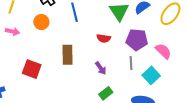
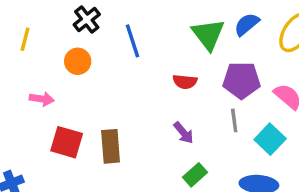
pink arrow: (13, 31) -> (42, 99), moved
brown rectangle: (67, 55) -> (111, 146), moved

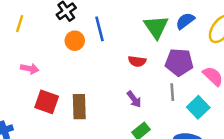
orange circle: (78, 61) -> (75, 41), moved

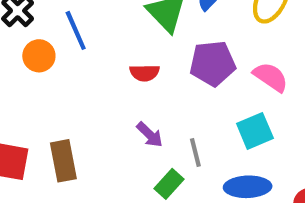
gray line: (172, 92) -> (195, 153), moved
cyan square: (198, 107) -> (255, 131), turned 30

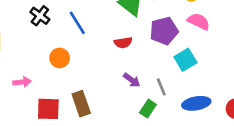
orange circle: (39, 56) -> (60, 58), moved
pink semicircle: (271, 77) -> (199, 21), moved
cyan square: (255, 131) -> (185, 60), moved

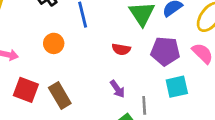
brown rectangle: (81, 104) -> (60, 95), turned -30

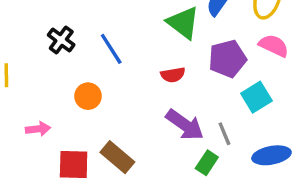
purple arrow: (117, 89) -> (185, 125), size x1.6

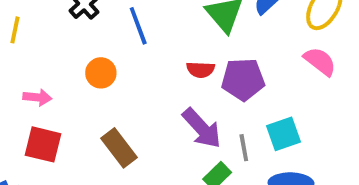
purple pentagon: (227, 59) -> (243, 79), moved
cyan square: (256, 97) -> (283, 134), moved
red square: (74, 164) -> (43, 144), moved

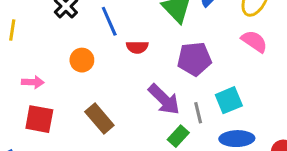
red semicircle: (201, 70) -> (137, 47), moved

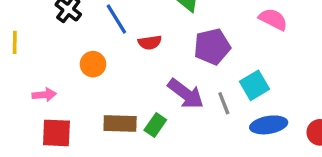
brown rectangle: (99, 118) -> (120, 124), turned -40
green rectangle: (178, 136) -> (155, 125), moved

